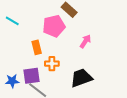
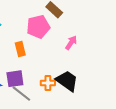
orange cross: (52, 64) -> (48, 83), moved
black trapezoid: (81, 78) -> (67, 81), turned 55

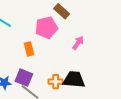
purple square: (15, 79) -> (24, 78), turned 30
black trapezoid: (67, 81) -> (74, 80), turned -30

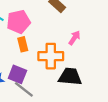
pink pentagon: (46, 28) -> (18, 22), moved
orange cross: (56, 82) -> (51, 56), moved, size x1.6

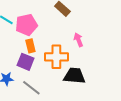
pink arrow: (74, 38) -> (78, 40), turned -56
purple square: (17, 74) -> (25, 62), moved

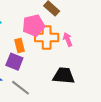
pink pentagon: (26, 25) -> (34, 25), moved
orange cross: (56, 57) -> (47, 38), moved

